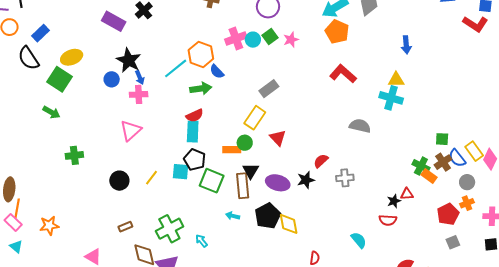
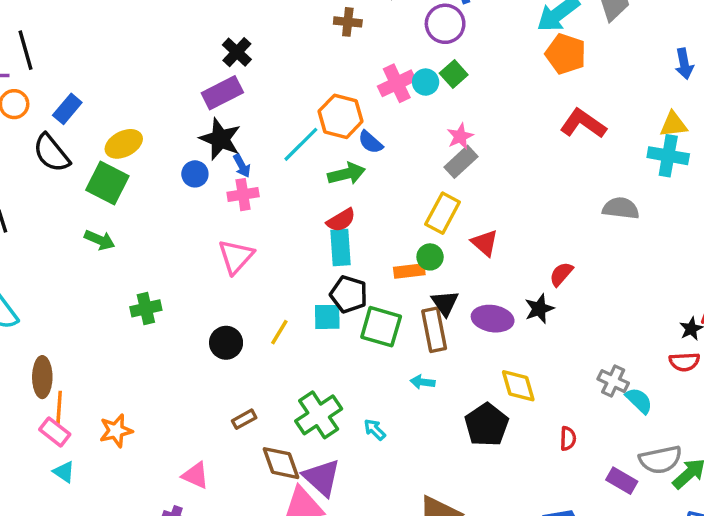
purple rectangle: (114, 21) -> (222, 93), moved, turned -50
pink star: (291, 40) -> (460, 136), moved
gray cross: (345, 178) -> (613, 381), moved, turned 36
black pentagon: (268, 216) -> (487, 425), moved

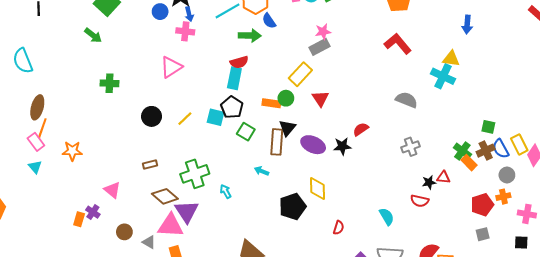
green square: (381, 327) -> (246, 132), size x0.7
gray cross: (613, 381) -> (411, 147), moved, turned 30
brown diamond: (281, 463) -> (165, 196), turned -45

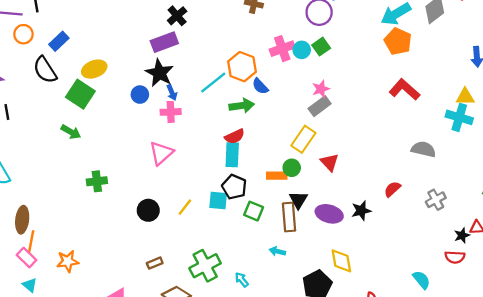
red semicircle: (361, 129) -> (392, 189), moved

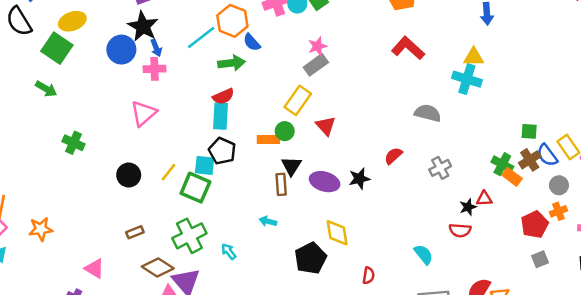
blue circle: (140, 95) -> (121, 50), size x1.5
green cross: (97, 181) -> (74, 143), turned 30
green square: (254, 211) -> (195, 188), moved, size x1.4
brown rectangle: (289, 217) -> (281, 184), size x0.7

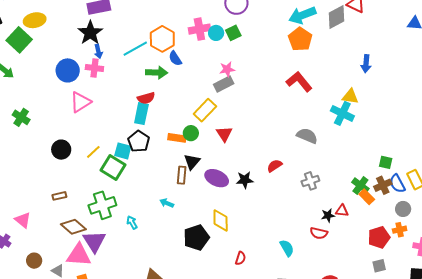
blue circle: (121, 50) -> (68, 70), moved

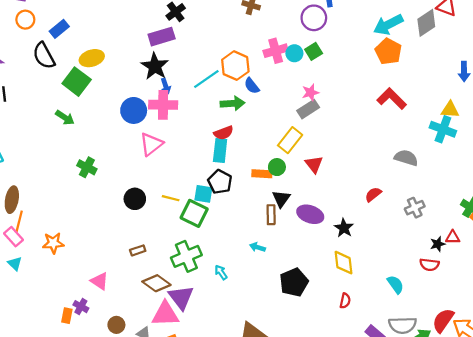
pink cross: (94, 68) -> (163, 105), size x1.4
yellow line: (93, 152) -> (171, 198), turned 63
black star: (245, 180) -> (344, 228), moved, turned -30
yellow diamond: (221, 220) -> (343, 263), moved

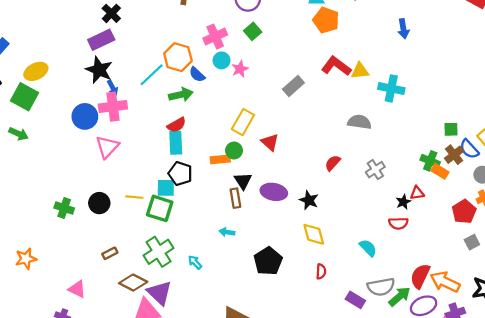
cyan circle: (294, 53) -> (222, 60), moved
pink star: (310, 92) -> (240, 69), moved
gray rectangle: (308, 109) -> (293, 86), moved
yellow triangle: (450, 110) -> (360, 71), moved
green cross: (87, 167) -> (64, 208), moved

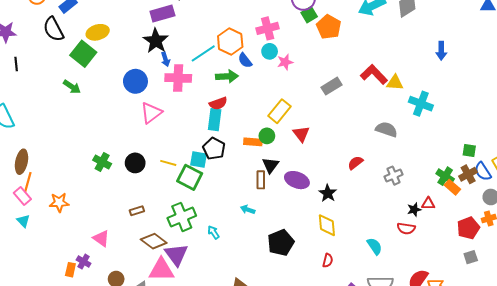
orange pentagon: (326, 20) -> (329, 27), moved
green square: (253, 31) -> (309, 15), moved
pink cross: (113, 107) -> (178, 78), moved

